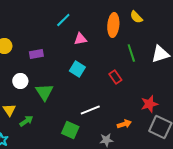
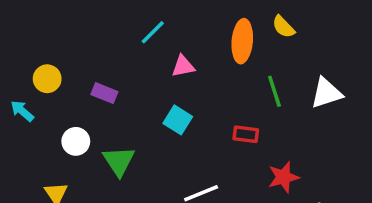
purple rectangle: (36, 54) -> (104, 93), turned 32
red rectangle: (115, 77) -> (246, 134), turned -48
red star: (149, 104) -> (283, 177), moved

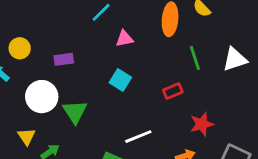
purple rectangle: (104, 93) -> (64, 59), turned -30
red rectangle: (246, 134) -> (173, 91), turned -30
white circle: (76, 141) -> (42, 97), size x1.5

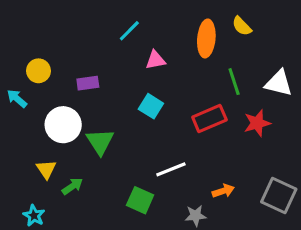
white triangle: (235, 59) -> (279, 83), turned 32
red rectangle: (173, 91) -> (209, 119), size x1.5
red star: (202, 124) -> (257, 123), moved

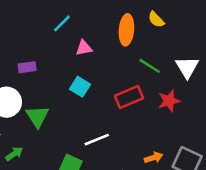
green line: (234, 82) -> (150, 66), turned -40
white triangle: (279, 83) -> (187, 67), turned 45
orange arrow: (223, 191) -> (154, 158), moved

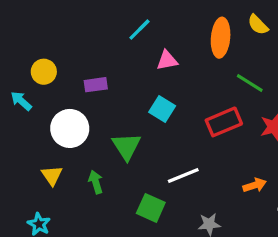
green triangle: (37, 116) -> (126, 146), moved
green arrow: (14, 154) -> (96, 182), moved, turned -72
orange arrow: (154, 158) -> (255, 185), moved

